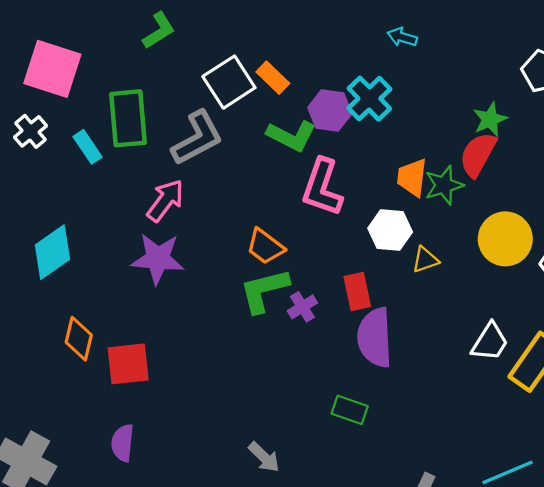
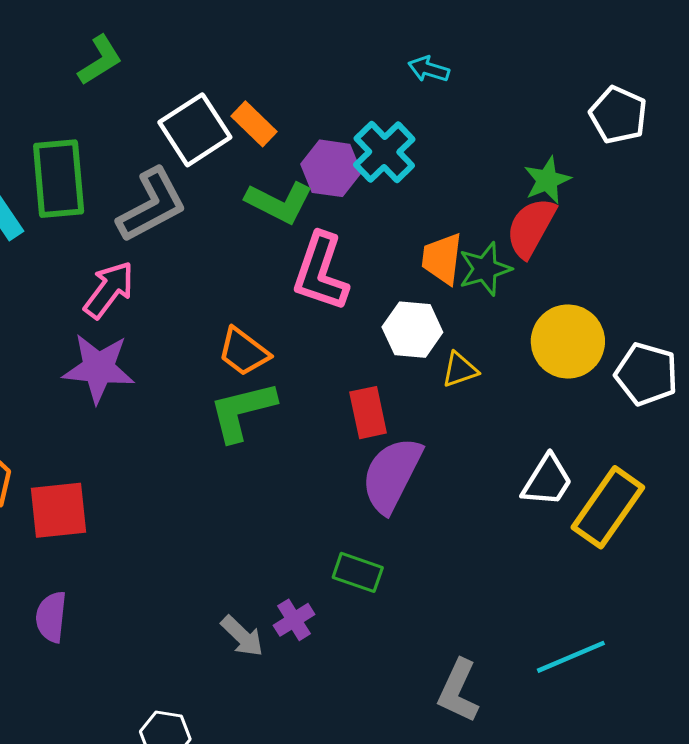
purple cross: (302, 307) -> (294, 620), moved
purple semicircle: (375, 338) -> (392, 475), turned 30

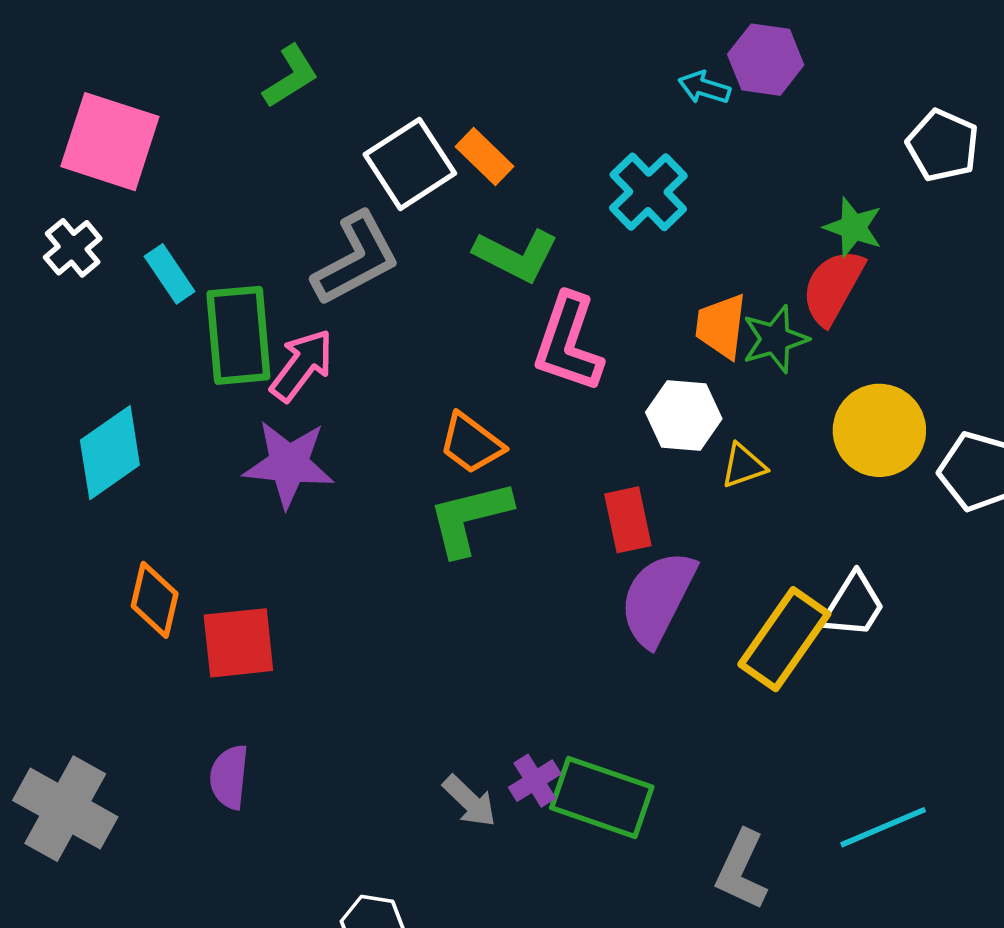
purple hexagon: (331, 168) -> (766, 60), moved
green rectangle: (59, 179) -> (238, 335), moved
green star: (547, 180) -> (853, 227), turned -30
yellow rectangle: (608, 507) -> (784, 639), moved
green rectangle: (358, 572) -> (602, 797), moved, size x1.6

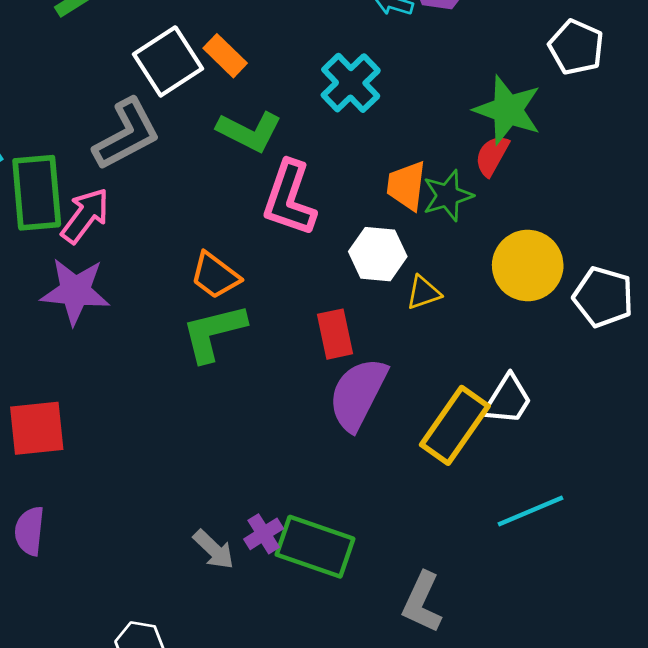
green star: (853, 227) -> (508, 110), size x1.5
red semicircle: (833, 287) -> (492, 156), size x0.7
cyan line: (883, 827) -> (531, 511), moved

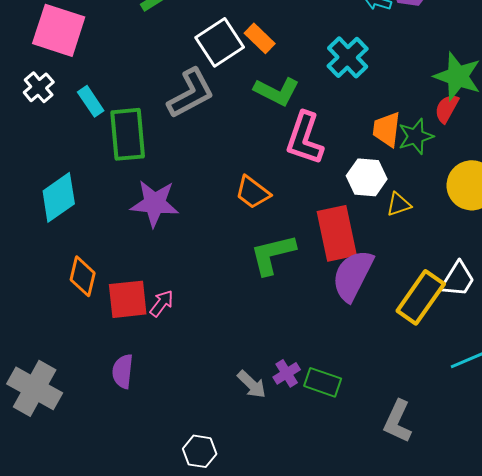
pink arrow: (85, 216) -> (162, 303), moved, size x0.7
green L-shape: (214, 333) -> (273, 254), moved
red rectangle: (335, 334) -> (337, 233), size x1.6
green rectangle: (315, 547) -> (323, 382), size x0.7

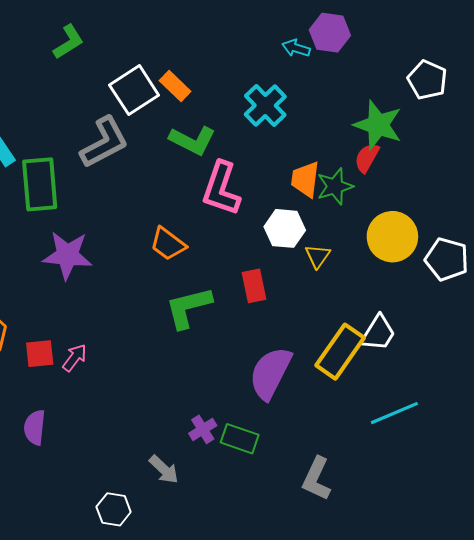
yellow triangle: (399, 204) -> (318, 256), turned -36
red rectangle: (337, 233) -> (254, 286), size x0.6
purple semicircle: (353, 275) -> (270, 373), moved
red square: (128, 299) -> (40, 354), size x0.7
gray arrow: (252, 384) -> (164, 469), moved

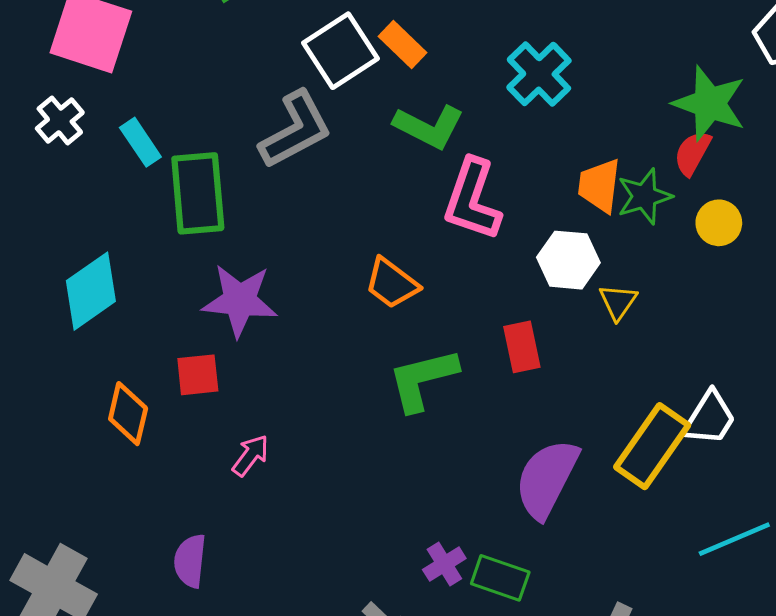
yellow circle: (392, 237) -> (719, 223), moved, size x0.6
red square: (40, 354) -> (198, 375), moved

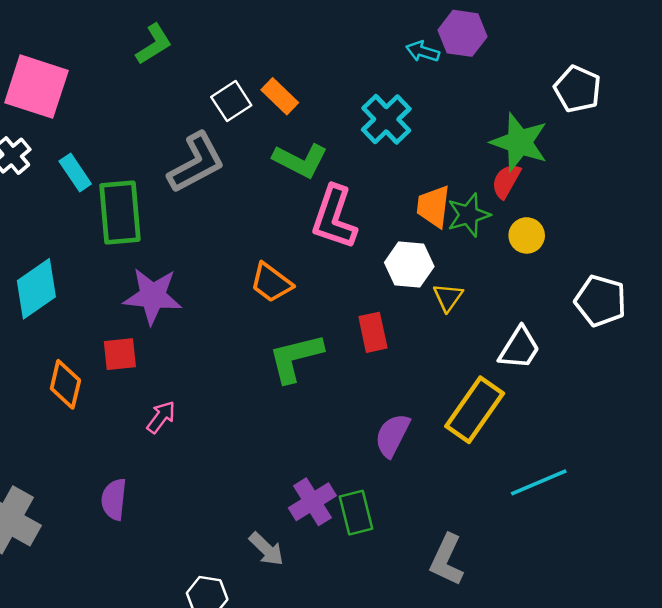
white square: (340, 51) -> (231, 101), size x0.7
white trapezoid: (710, 418) -> (519, 348), moved
purple semicircle: (547, 479) -> (392, 435), size x0.7
purple cross: (444, 564) -> (312, 502), size x1.4
green rectangle: (500, 578) -> (356, 513), turned 57

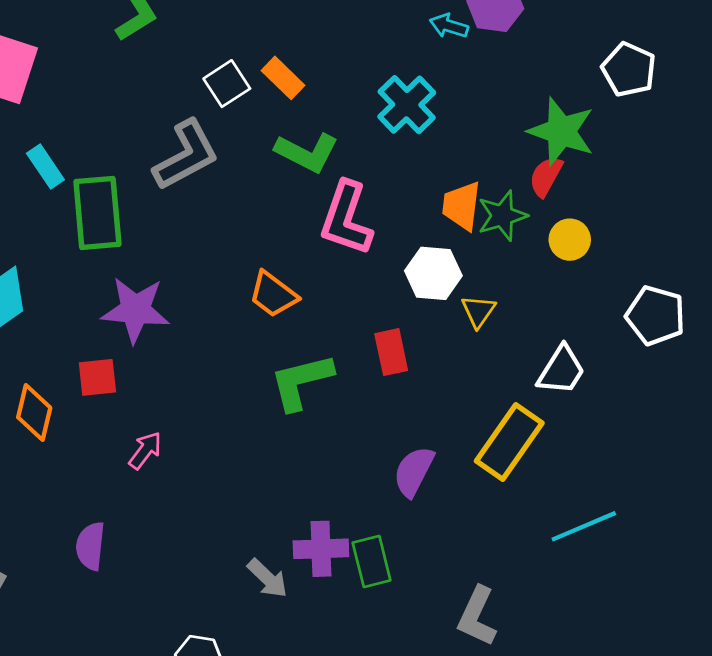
purple cross: (312, 502) -> (321, 549), turned 30
gray arrow: (266, 549) -> (268, 578), moved

